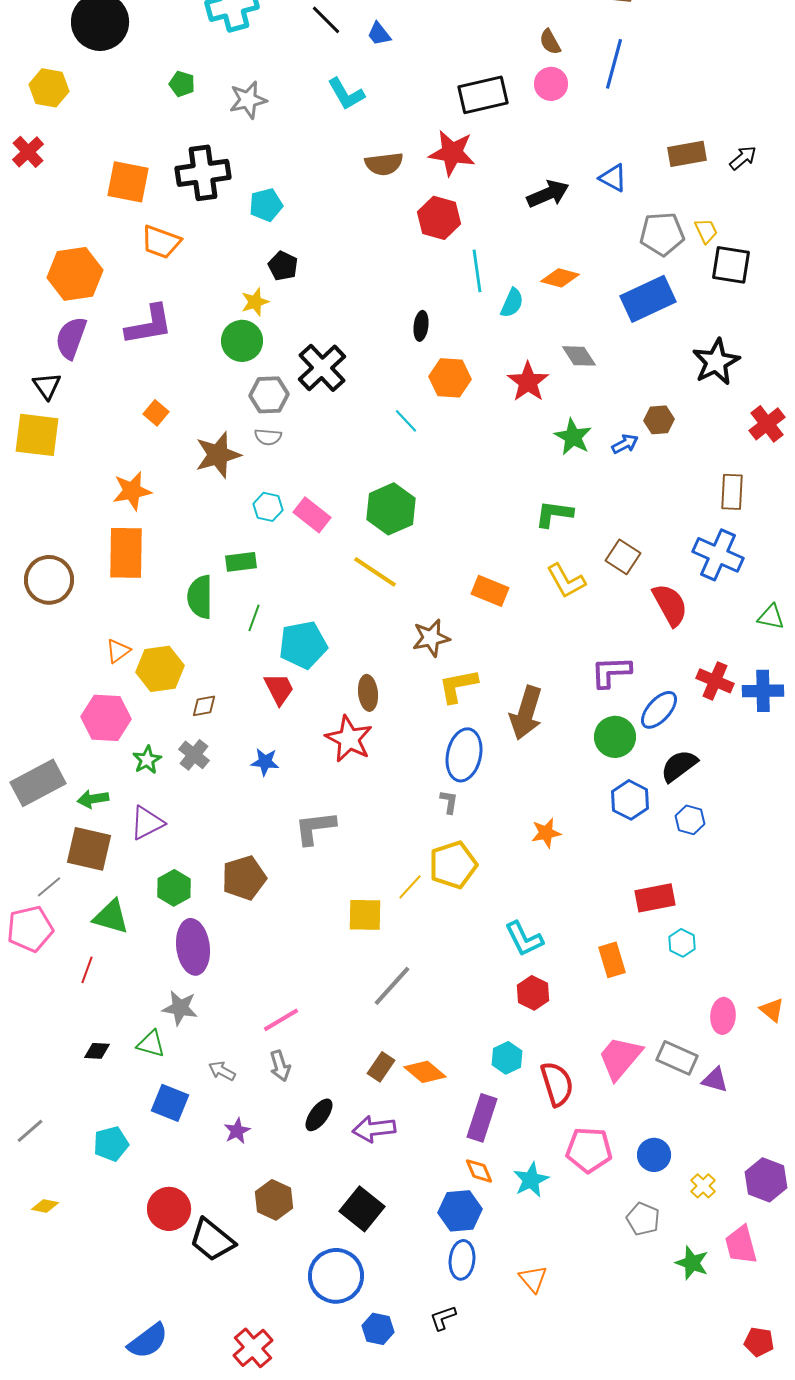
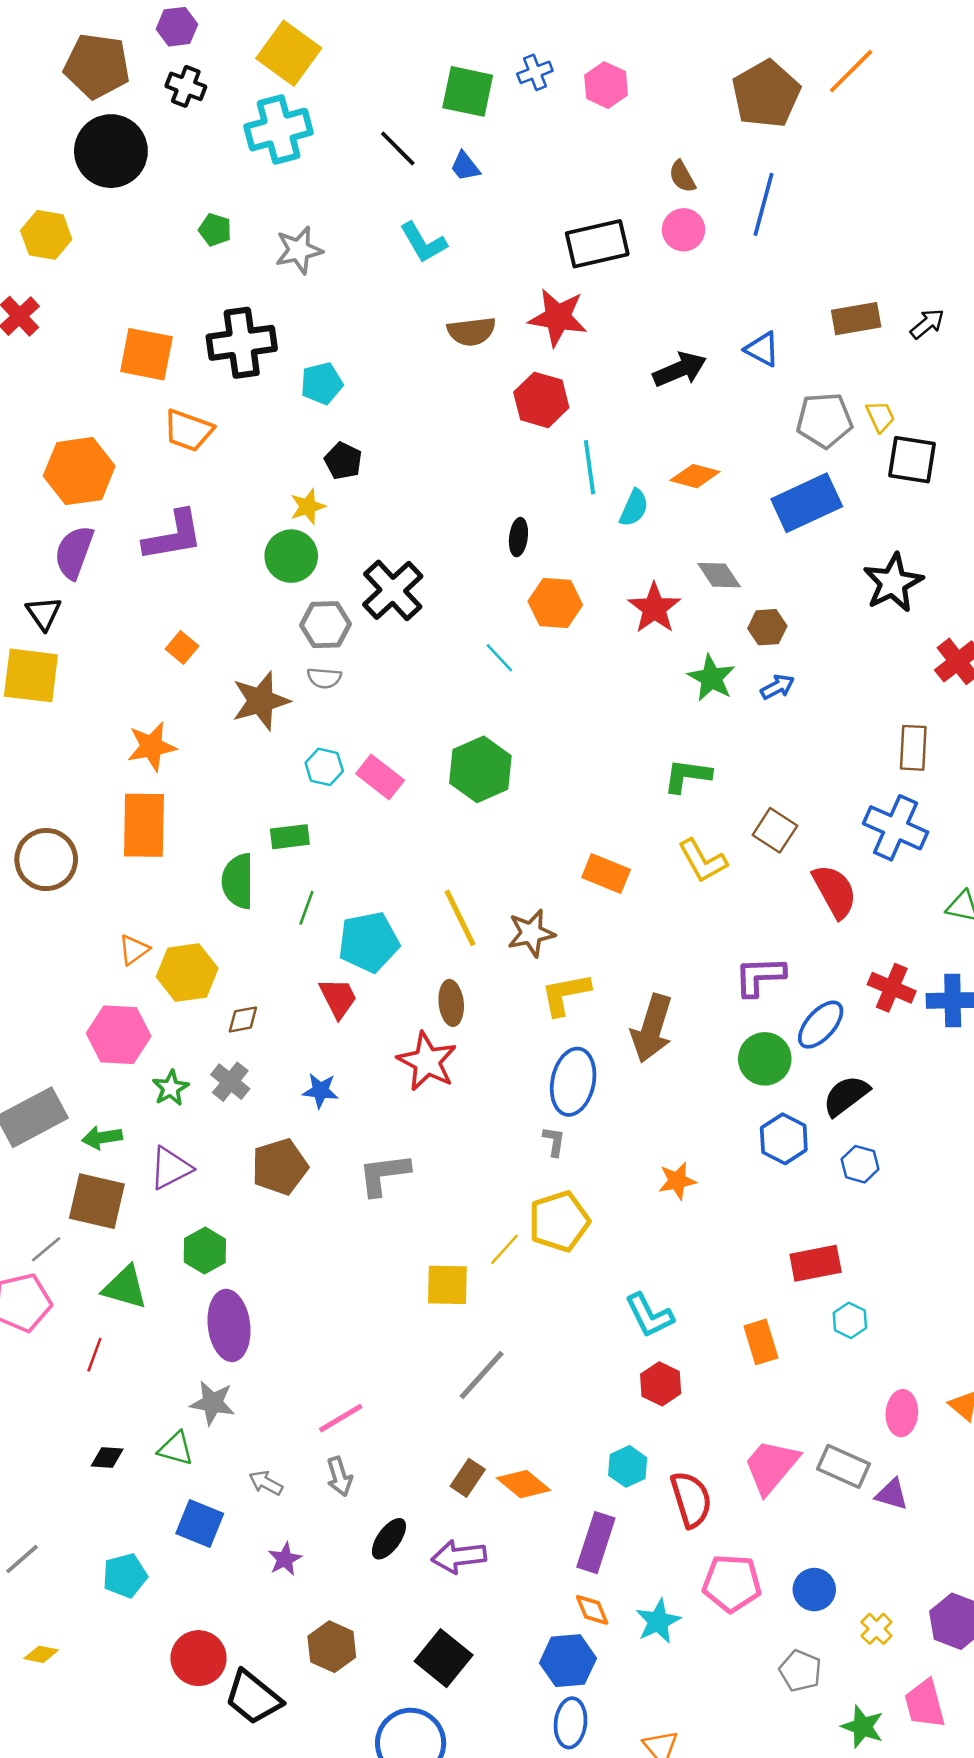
brown hexagon: (659, 420) -> (767, 627), moved
yellow line: (375, 572) -> (460, 918), moved, turned 30
brown pentagon: (244, 878) -> (280, 1167), moved

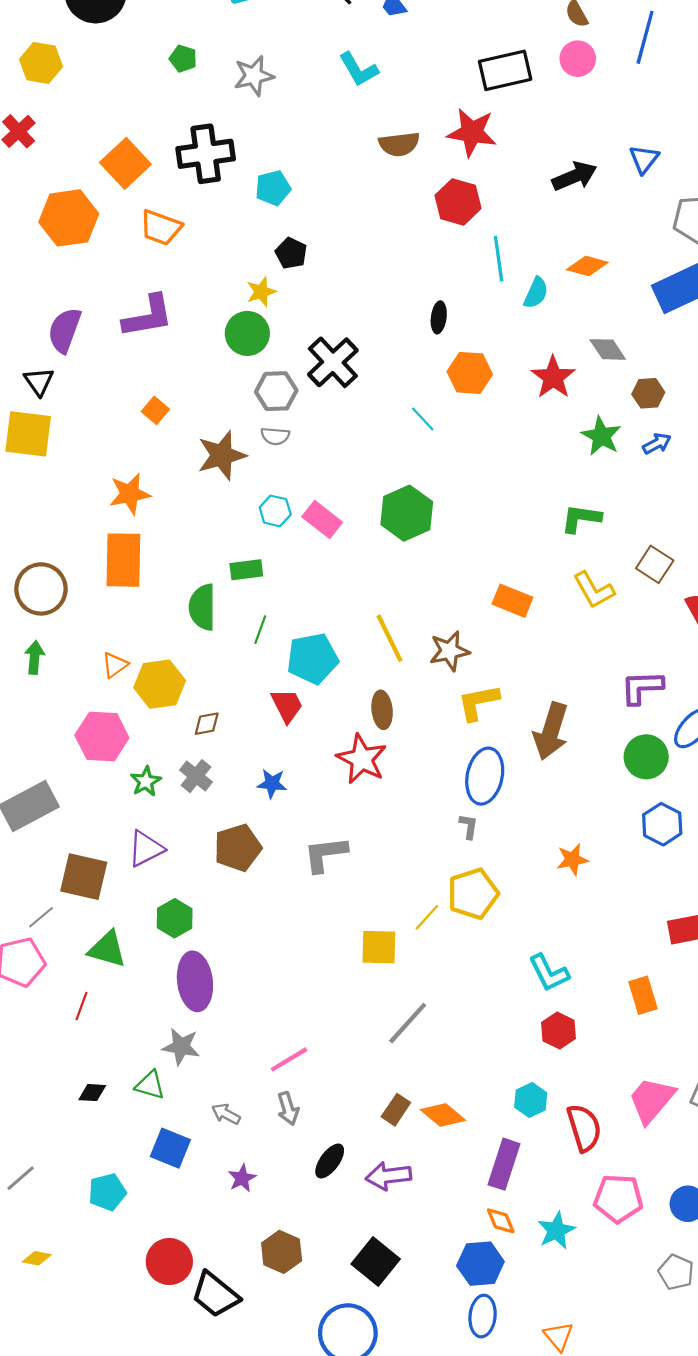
blue triangle: (762, 349) -> (644, 159), turned 40
orange square: (146, 354) -> (125, 163), turned 36
orange hexagon: (79, 471) -> (69, 218), moved
green arrow: (102, 1138) -> (35, 657), moved, turned 104

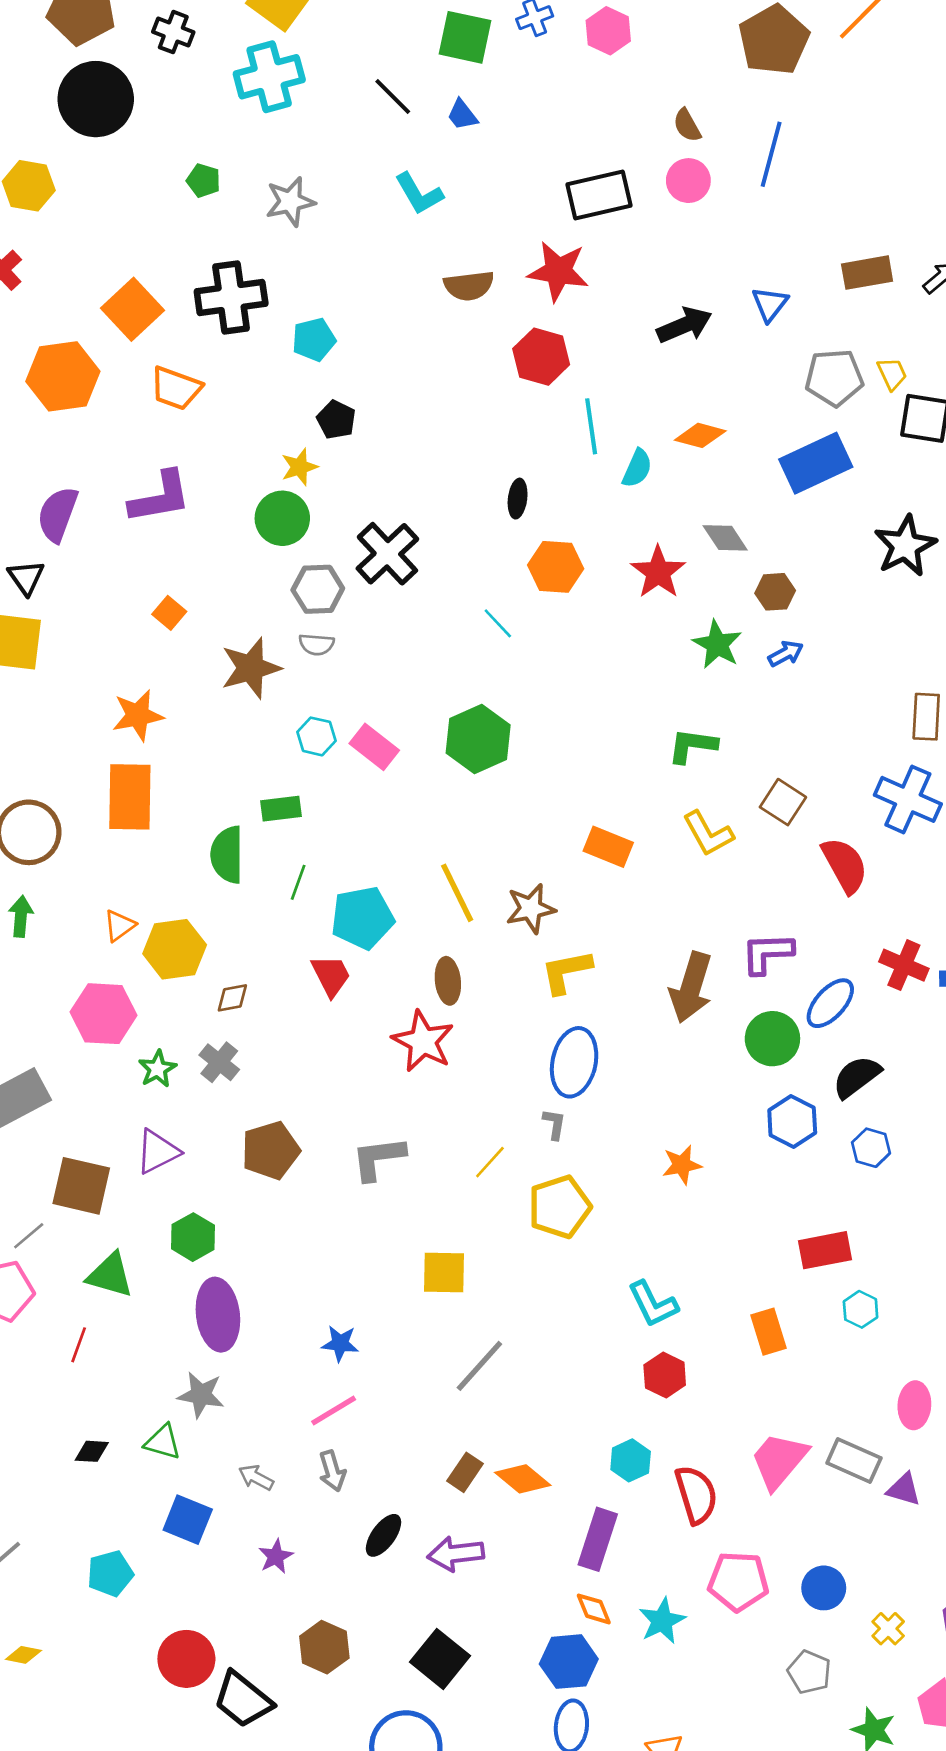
brown arrow: (551, 731) -> (691, 987), moved
blue star: (272, 784) -> (340, 1344), moved
yellow line: (427, 917) -> (490, 1162), moved

